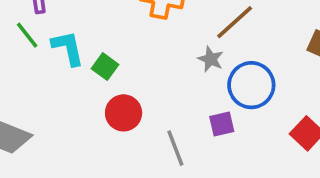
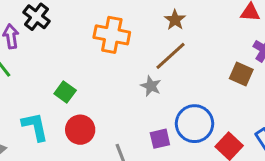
cyan L-shape: (68, 48) -> (35, 127), moved
blue circle: (251, 85) -> (195, 124), moved

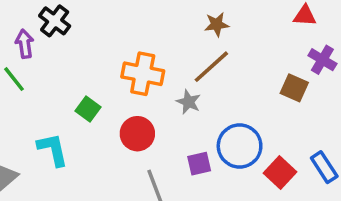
brown star: (175, 20) -> (217, 24), turned 30
orange cross: (112, 35) -> (143, 74), moved
red circle: (80, 130) -> (137, 134), moved

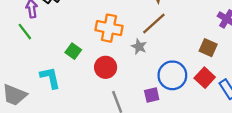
brown square: (294, 88) -> (208, 48), moved
purple square: (199, 164) -> (152, 95), moved
red square: (280, 172) -> (205, 78), moved

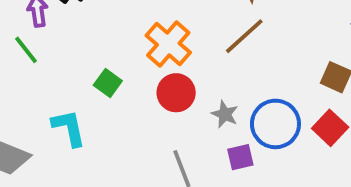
orange cross: (109, 28) -> (168, 44), turned 30
gray star: (139, 47) -> (225, 114), moved
red circle: (106, 67) -> (176, 93), moved

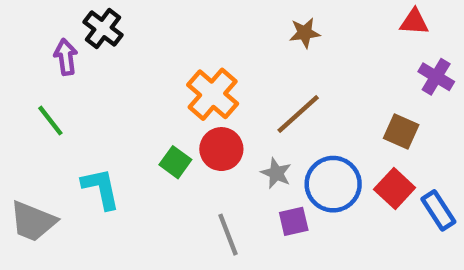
brown line: (244, 36) -> (298, 114), moved
green line: (26, 50) -> (50, 121), moved
green square: (108, 83) -> (175, 162), moved

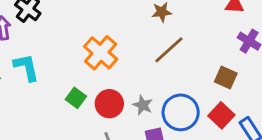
brown line: (298, 114) -> (169, 50), moved
red circle: (221, 149) -> (109, 104), moved
cyan L-shape: (101, 189) -> (26, 67), moved

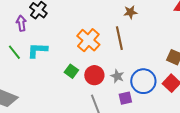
brown line: (169, 50) -> (119, 38), moved, turned -60
cyan L-shape: (26, 67) -> (37, 50), turned -75

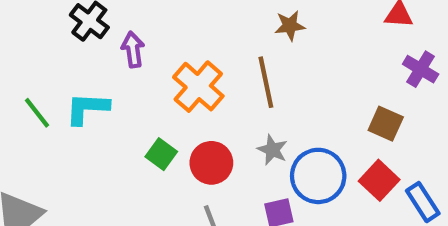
purple arrow: (21, 23) -> (133, 50), moved
gray star: (117, 76) -> (272, 150), moved

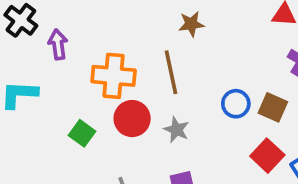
orange cross: (198, 87) -> (114, 76), turned -36
red circle: (211, 163) -> (132, 119), moved
blue circle: (318, 176) -> (236, 104), moved, size x0.6

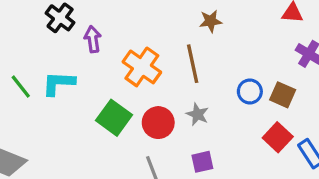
orange cross: (114, 76) -> (142, 67), turned 30
red circle: (132, 119) -> (158, 123), moved
green square: (82, 133) -> (114, 118), size x1.5

